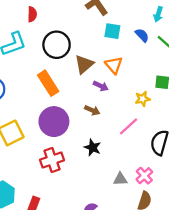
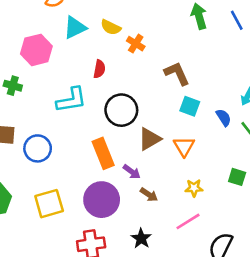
purple arrow: (101, 86) -> (132, 172), moved
yellow star: (143, 99) -> (194, 188), moved

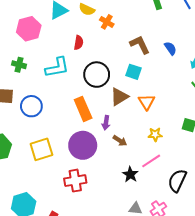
green cross: (13, 86) -> (19, 65), moved
cyan square: (190, 106) -> (134, 72), moved
blue semicircle: (224, 118) -> (170, 48), moved
purple arrow: (132, 172) -> (106, 123), turned 64
black star: (141, 238) -> (130, 174), moved

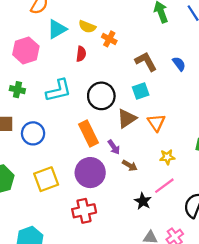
red semicircle: (79, 43) -> (81, 54), moved
cyan square: (134, 72) -> (141, 91), turned -35
purple arrow: (106, 123) -> (114, 147), turned -40

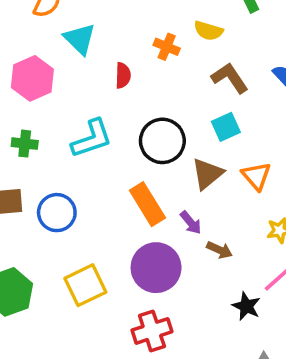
yellow semicircle: (87, 27) -> (208, 31), moved
cyan triangle: (57, 29) -> (80, 39), turned -40

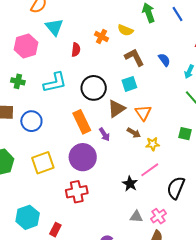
brown arrow: (220, 250) -> (134, 133), moved

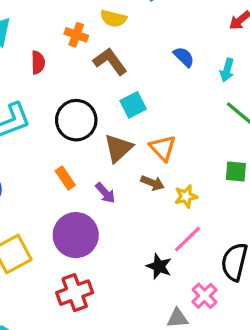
brown L-shape: (134, 57) -> (110, 61), moved
orange rectangle: (82, 122) -> (65, 178), size x0.6
pink cross: (159, 216) -> (204, 296), moved

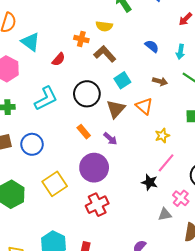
red semicircle: (38, 63) -> (59, 59), turned 48
brown arrow: (153, 183) -> (160, 81), moved

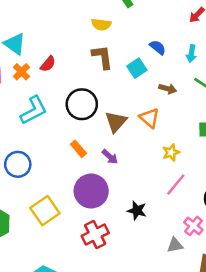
orange cross: (81, 39) -> (21, 72), moved, turned 32
brown L-shape: (105, 54) -> (102, 57), turned 35
cyan square: (122, 80) -> (137, 68), moved
black star: (150, 182) -> (137, 211), moved

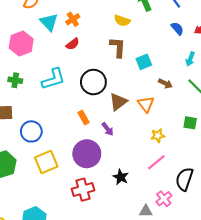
blue semicircle: (158, 47) -> (177, 28), moved
orange cross: (21, 72) -> (73, 19), moved
blue circle: (18, 164) -> (31, 131), moved

